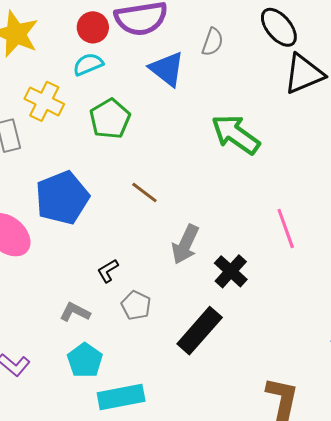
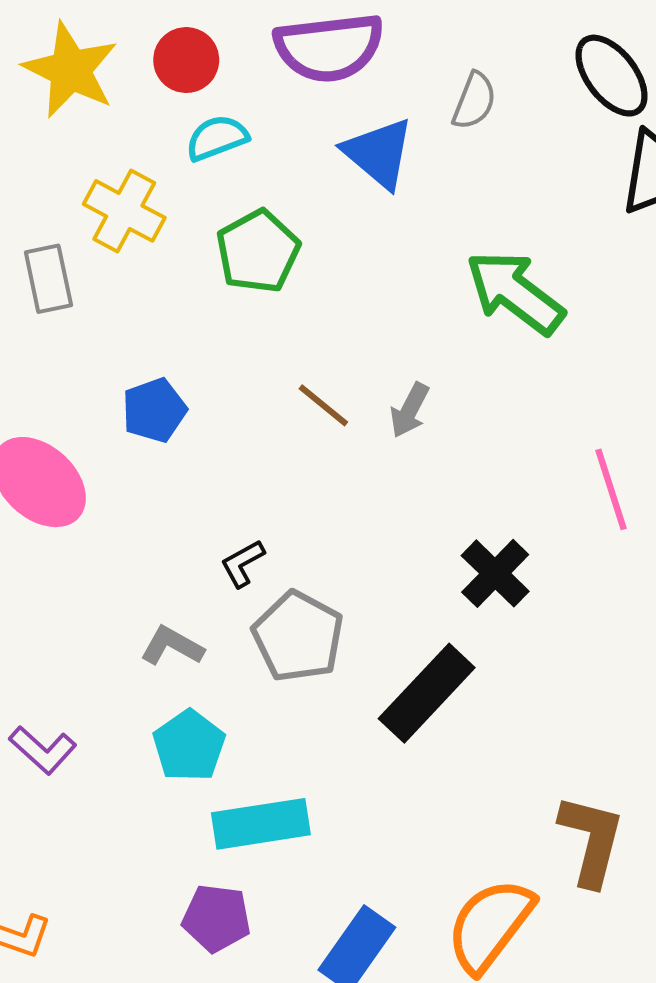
red circle: (93, 27) -> (186, 60), moved
blue pentagon: (62, 198) -> (154, 410), size x0.6
gray arrow: (185, 244) -> (410, 410), moved, size x0.7
gray pentagon: (136, 305) -> (298, 637), size x1.5

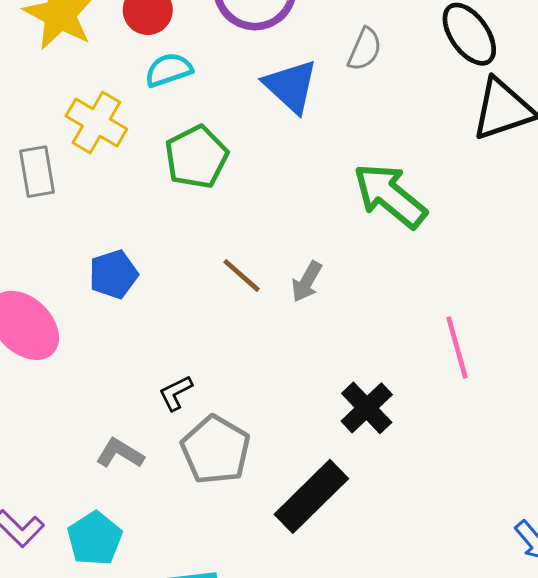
cyan pentagon: (189, 746) -> (95, 539), moved

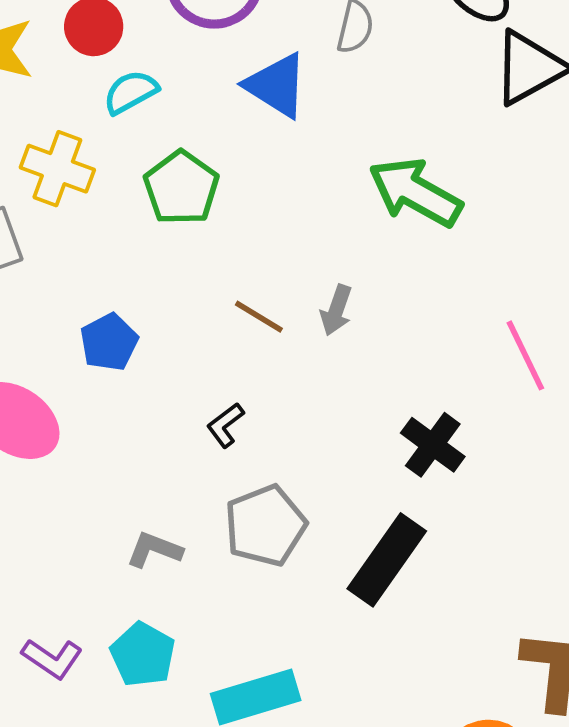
black L-shape: (176, 393) -> (225, 425), moved
gray pentagon: (216, 450) -> (265, 526), turned 30

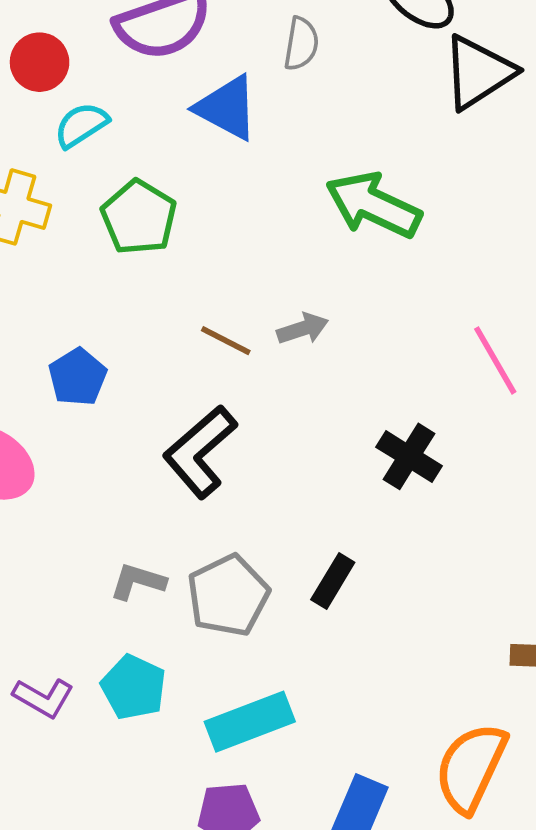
gray arrow: (336, 310) -> (303, 329), turned -123
black L-shape: (225, 425) -> (200, 452), size x2.0
gray pentagon: (265, 526) -> (228, 596), moved
black rectangle: (387, 560) -> (333, 581), moved, size x0.6

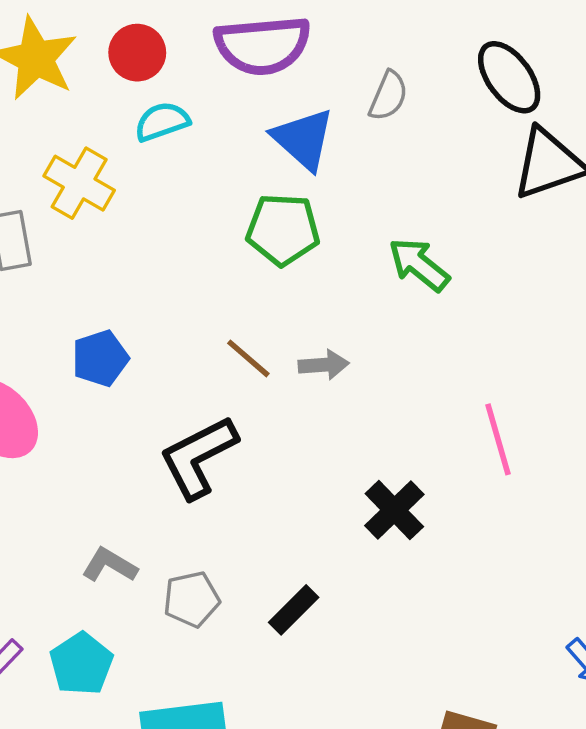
green arrow: (373, 205) -> (419, 265), size x0.7
green pentagon: (139, 217) -> (283, 229), moved, turned 30
gray pentagon: (228, 596) -> (192, 599), size x0.7

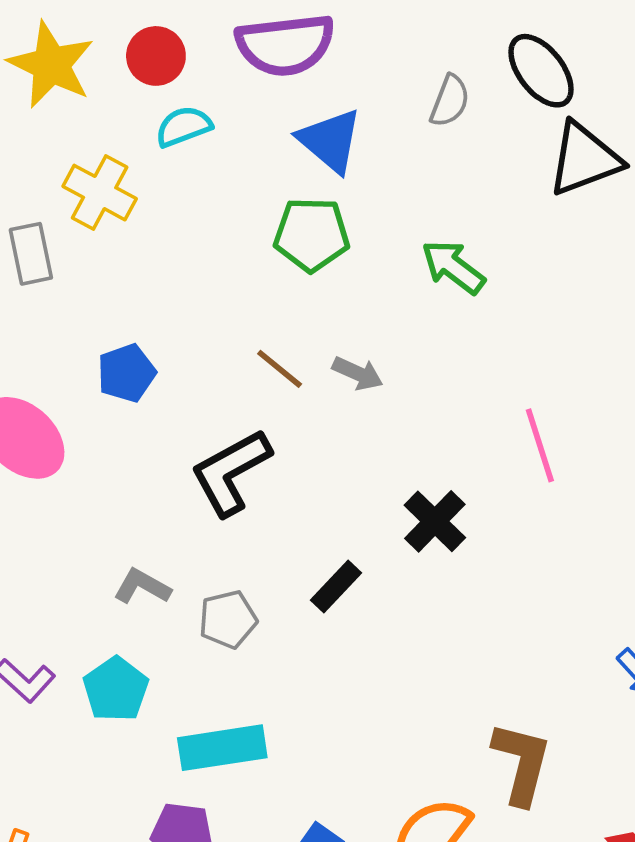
gray semicircle: (388, 96) -> (450, 101), moved
gray arrow: (324, 365) -> (358, 373), turned 30
black rectangle: (294, 610) -> (336, 586), moved

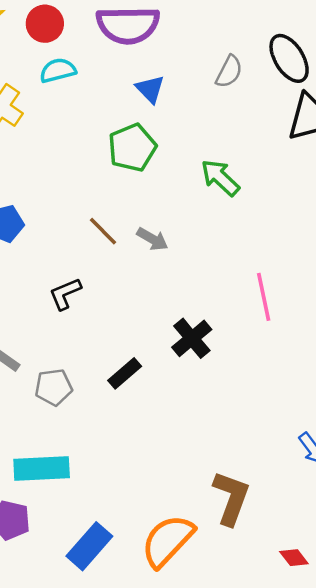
blue triangle: (330, 141) -> (150, 89), size x0.7
green pentagon: (312, 235) -> (132, 148), turned -30
black L-shape: (231, 472) -> (65, 294), size x0.6

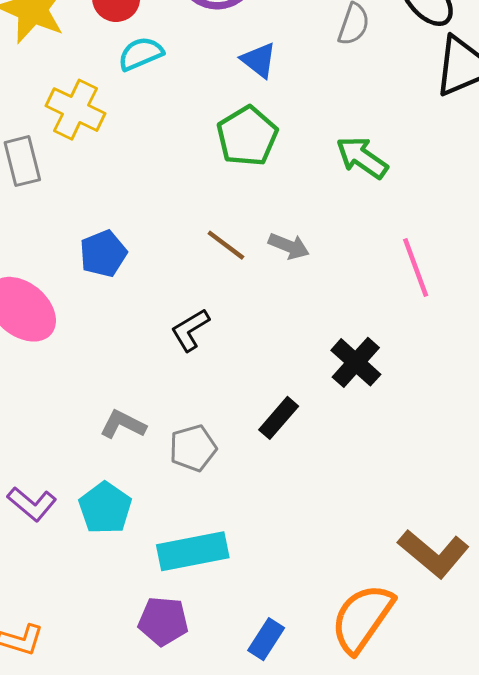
pink line: (264, 297) -> (416, 268), moved
brown L-shape: (231, 498) -> (434, 554), turned 118
blue rectangle: (89, 546) -> (266, 639), size x0.7

